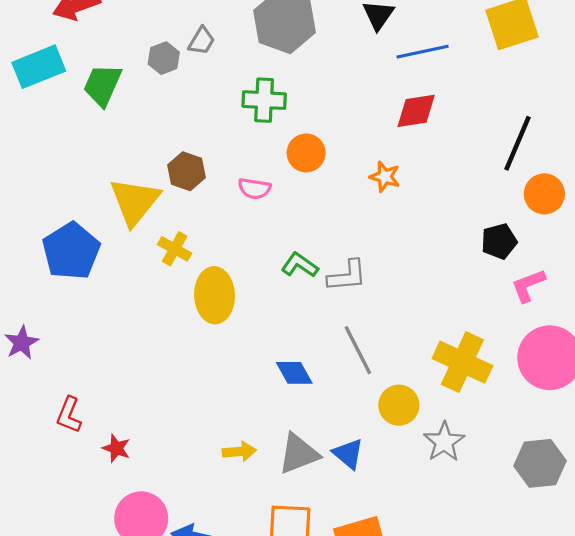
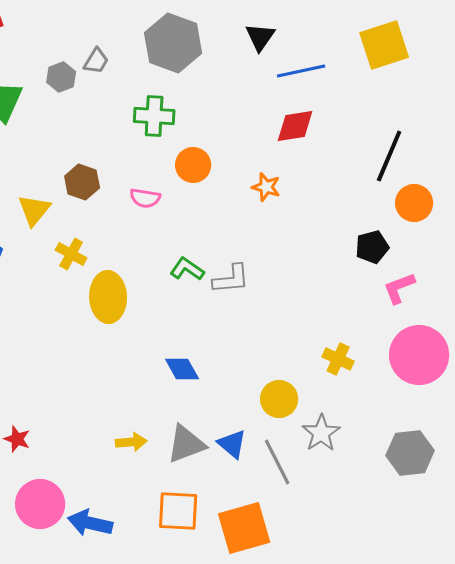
yellow triangle: (135, 201) -> (34, 210), size x0.7
gray line: (358, 350) -> (277, 462), moved
yellow cross: (462, 362) -> (338, 359), size x0.6

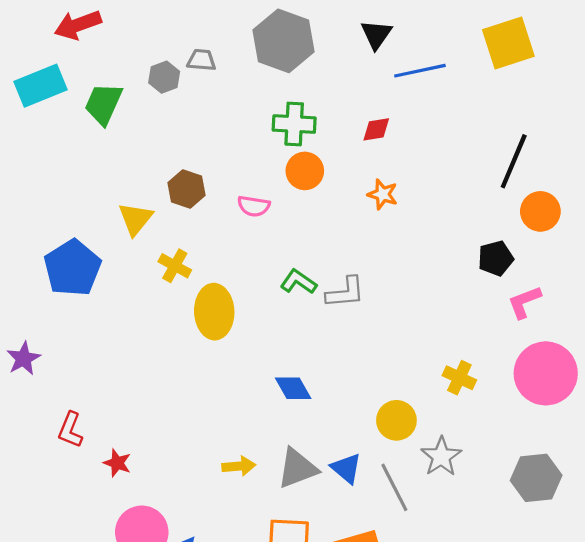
gray trapezoid: (96, 61) -> (201, 60), turned -116
green cross: (154, 116) -> (294, 124), moved
red diamond: (295, 126) -> (376, 129), moved, size x0.7

